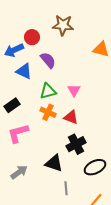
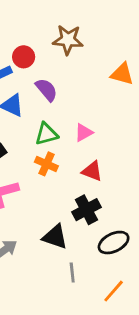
pink triangle: (74, 90) -> (84, 133), turned 32
red triangle: (71, 117) -> (92, 171), moved

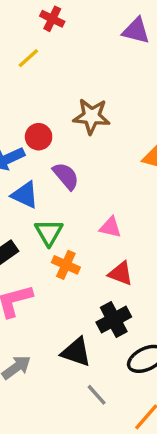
pink triangle: (84, 133) -> (110, 227), turned 42
green triangle: (46, 134) -> (49, 232), moved, turned -45
gray line: (72, 273) -> (97, 395), turned -36

